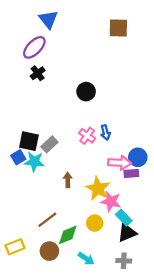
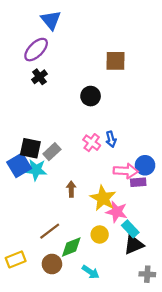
brown square: (118, 28) -> (116, 61), moved
blue square: (18, 157) -> (19, 165), size x1.5
gray cross: (124, 261) -> (147, 274), moved

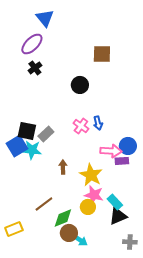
pink star: (117, 212) -> (94, 195), moved
brown circle: (52, 264) -> (69, 233), moved

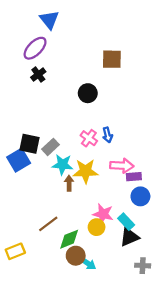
blue circle: (128, 146) -> (140, 196), moved
cyan star: (32, 150) -> (62, 165), moved
yellow star: (91, 175) -> (86, 171), moved, turned -30

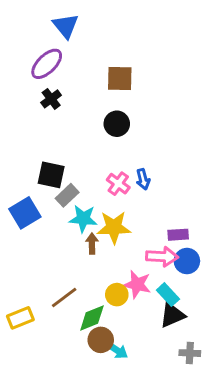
brown square: (112, 59) -> (120, 78), moved
black square: (30, 144) -> (51, 175), moved
pink arrow: (122, 166) -> (162, 257), moved
yellow circle: (97, 227) -> (117, 295), moved
yellow rectangle: (15, 251) -> (20, 318), moved

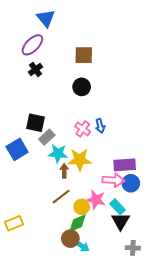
purple rectangle: (178, 235) -> (125, 165), size x1.5
brown line: (64, 298) -> (61, 197), moved
black triangle: (172, 315) -> (121, 221), turned -36
green diamond: (92, 318) -> (78, 223), moved

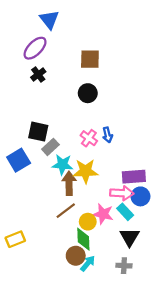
brown arrow: (64, 171) -> (69, 183), size x1.5
cyan rectangle: (117, 207) -> (125, 212), moved
green diamond: (78, 223) -> (83, 239), turned -70
cyan arrow: (82, 246) -> (88, 263), turned -84
gray cross: (133, 248) -> (124, 266), moved

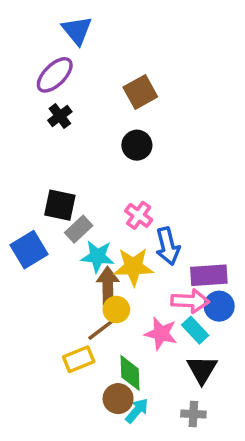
brown square: (90, 59) -> (140, 92), turned -30
blue arrow: (108, 135) -> (168, 246), moved, size x1.5
yellow circle: (88, 222) -> (116, 310), moved
yellow rectangle: (15, 239) -> (79, 359), moved

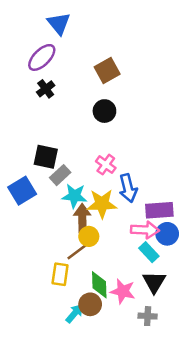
pink star: (161, 334) -> (123, 291), moved
yellow rectangle: (79, 359) -> (60, 274), turned -60
cyan arrow: (137, 411) -> (74, 313), moved

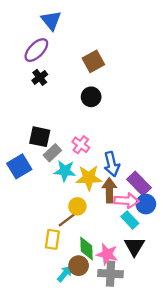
pink cross: (106, 165) -> (81, 145), moved
purple rectangle: (159, 210) -> (139, 183), turned 50
brown arrow: (82, 218) -> (109, 190), moved
gray cross: (148, 316) -> (110, 274), moved, size x1.5

